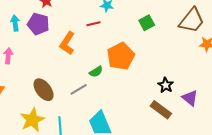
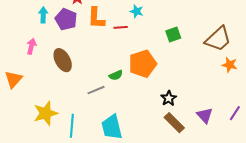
orange L-shape: (67, 43) -> (96, 18), moved, turned -40
black star: (166, 85) -> (169, 98), moved
brown ellipse: (44, 90) -> (63, 60), moved

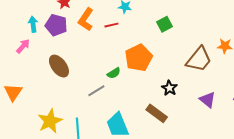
orange L-shape: (96, 18) -> (86, 19), turned 40
brown trapezoid: (218, 39) -> (199, 59), moved
pink arrow: (31, 46) -> (23, 46), moved, turned 35
brown rectangle: (174, 123) -> (157, 113), moved

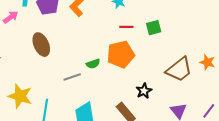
red line: (111, 25) -> (126, 27), moved
yellow star: (50, 121) -> (20, 96), turned 30

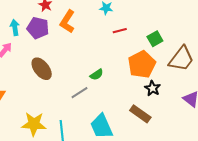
green square: (154, 28) -> (155, 39), moved
orange pentagon: (121, 54) -> (142, 64), moved

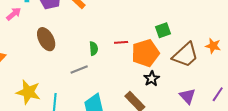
red line: (120, 31) -> (121, 42), moved
green semicircle: (97, 75) -> (94, 48), moved, turned -72

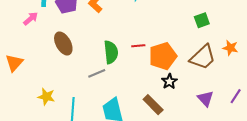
green square: (163, 30) -> (202, 20), moved
green semicircle: (94, 48) -> (111, 52), size x1.6
yellow star: (28, 92) -> (46, 97), size x0.7

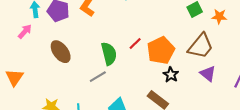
red line: (138, 46) -> (135, 43), turned -32
orange star: (230, 48) -> (219, 17), moved
purple triangle: (205, 99) -> (208, 74), moved

